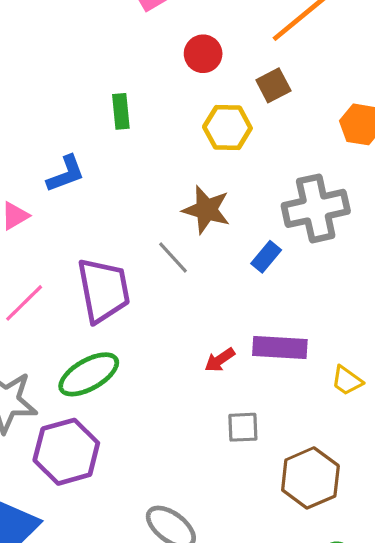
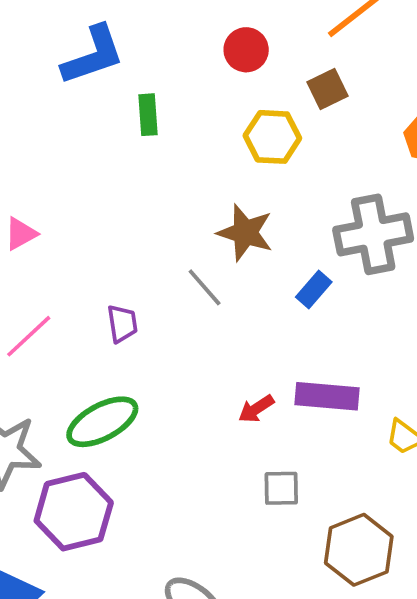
blue L-shape: (66, 174) -> (93, 55), moved, size x1.4
purple trapezoid: (104, 290) -> (122, 324), size x0.5

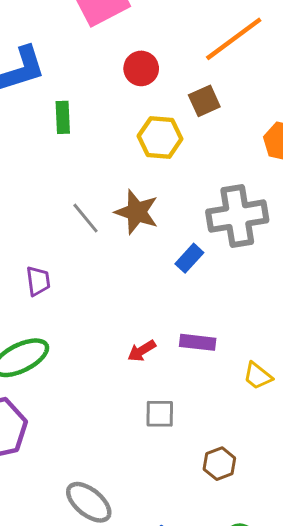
gray line: (205, 287) -> (85, 218), moved
purple rectangle: (327, 396) -> (198, 342), size x0.7
brown hexagon: (359, 550) -> (219, 464), size x0.6

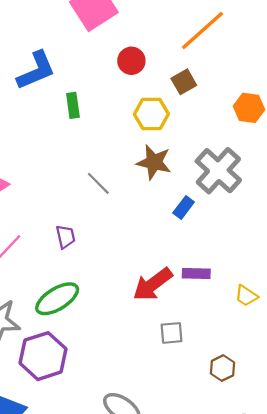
brown star: (137, 212) -> (154, 162), moved
gray cross: (237, 216) -> (218, 171), turned -33
red arrow: (142, 351) -> (153, 284), size x1.8

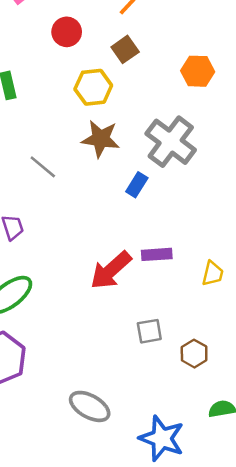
yellow trapezoid: (246, 296) -> (213, 274), turned -105
gray square: (172, 333) -> (149, 331), moved

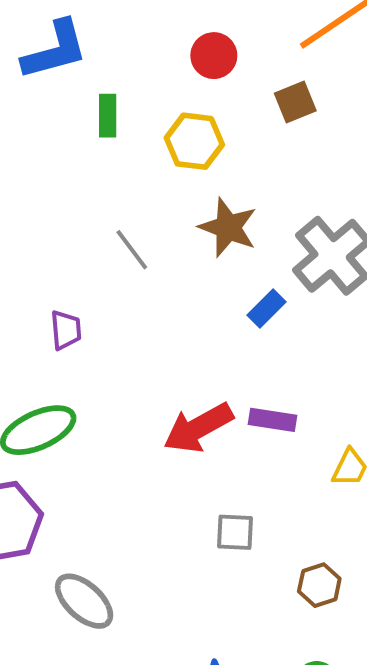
yellow hexagon: (93, 87) -> (194, 141), moved
brown hexagon: (194, 354) -> (319, 585), moved
gray ellipse: (90, 406) -> (84, 601), moved

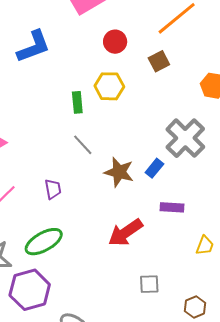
green rectangle: (108, 116) -> (77, 102), moved
brown star: (228, 227) -> (119, 172), moved
purple rectangle: (273, 420) -> (172, 207), moved

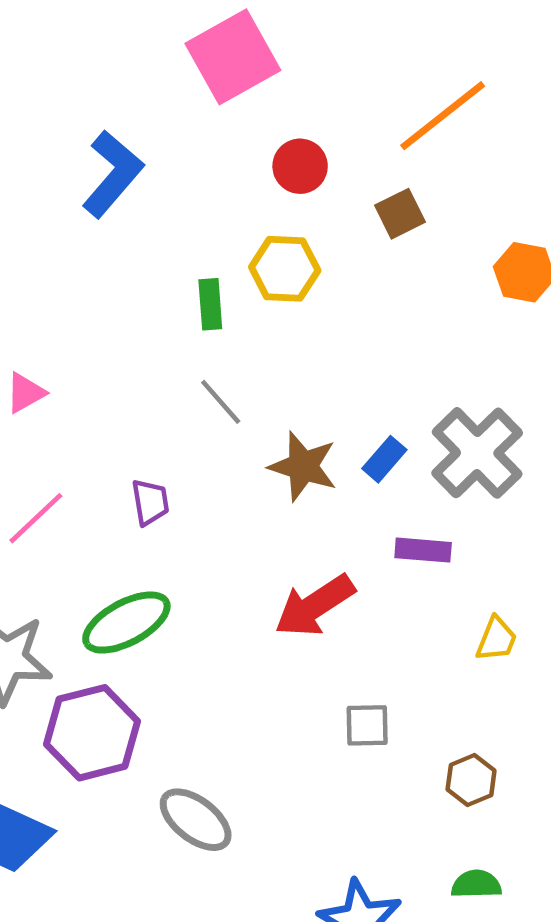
blue L-shape: (34, 47) -> (113, 174), turned -30
gray cross: (185, 138) -> (477, 453), moved

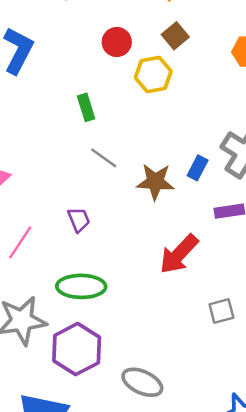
red circle: (300, 166) -> (117, 42), moved
yellow hexagon: (285, 269) -> (153, 75), moved
green ellipse: (126, 623) -> (81, 286), turned 42

